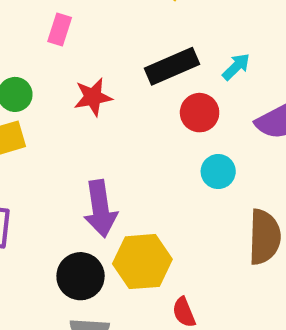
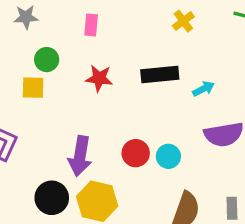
pink rectangle: (60, 29) -> (91, 25), turned -30
red circle: (200, 113) -> (136, 153), moved

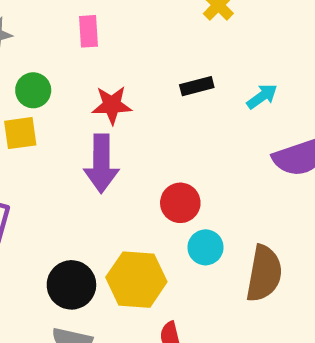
black rectangle: (160, 74) -> (197, 86), size x0.6
purple arrow: (80, 156) -> (101, 163), moved
cyan circle: (168, 156) -> (206, 247), moved

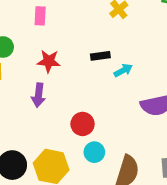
cyan arrow: (262, 96) -> (123, 70), moved
purple arrow: (101, 163) -> (38, 95), size x0.7

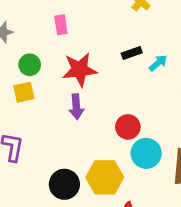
red star: (49, 61) -> (80, 70), size x1.4
cyan circle: (94, 152) -> (146, 153), size x1.4

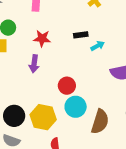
red star: (80, 70) -> (42, 39), size x0.7

